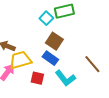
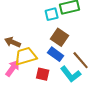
cyan square: (46, 18) -> (52, 14), turned 32
brown line: (92, 64) -> (81, 60), moved

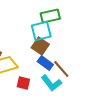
cyan square: (52, 14) -> (41, 31), moved, size x1.5
blue rectangle: (56, 54) -> (45, 63), moved

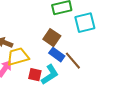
cyan square: (41, 31) -> (85, 23), moved
cyan L-shape: (51, 83) -> (50, 75), moved, turned -85

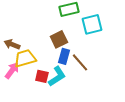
brown square: (52, 38) -> (59, 39), turned 30
blue rectangle: (57, 55) -> (64, 56), turned 70

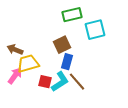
brown line: (80, 62) -> (77, 82), moved

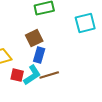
cyan square: (95, 30) -> (85, 23), moved
brown line: (77, 82) -> (49, 75), turned -66

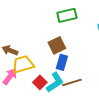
red square: (17, 75) -> (40, 82), turned 32

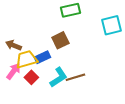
blue rectangle: (62, 62) -> (42, 57), moved, turned 49
red square: (40, 82) -> (31, 77), moved

